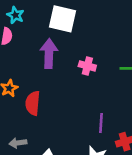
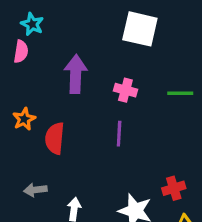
white square: (63, 19) -> (140, 29), moved
purple line: (101, 123) -> (119, 134), moved

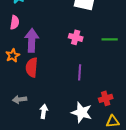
pink semicircle: (21, 51) -> (15, 22), moved
purple arrow: (76, 74) -> (32, 40), moved
purple line: (119, 134) -> (80, 72), moved

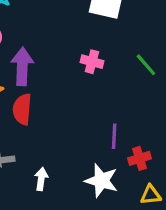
green line: (110, 39) -> (146, 65), turned 49
purple line: (80, 72) -> (114, 136), moved

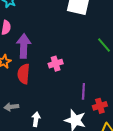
pink cross: (92, 62) -> (56, 64), moved, turned -32

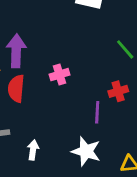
red cross: (100, 106) -> (118, 91), moved

